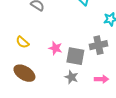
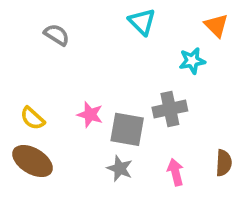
yellow semicircle: (22, 42) -> (32, 118), moved
pink arrow: (101, 79) -> (175, 172), turned -104

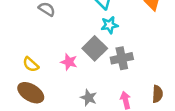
cyan star: (192, 61) -> (109, 25), moved
gray square: (127, 129) -> (95, 48), moved, turned 35

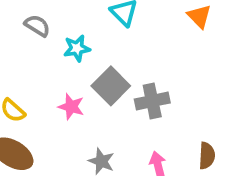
cyan star: (109, 25) -> (77, 48), moved

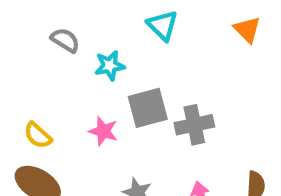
gray square: (111, 86) -> (148, 108), turned 30

